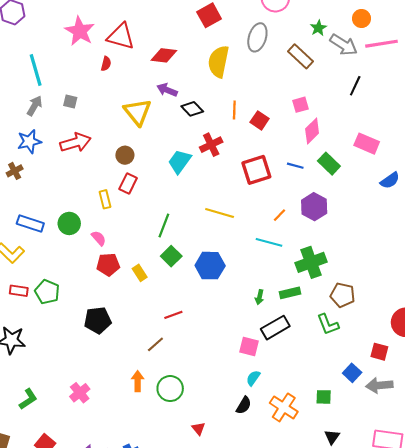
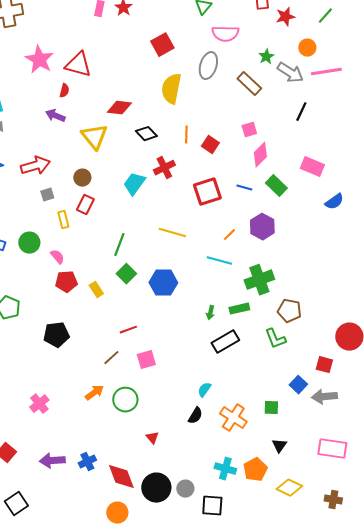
red diamond: (164, 55) -> (119, 108), moved
purple arrow: (167, 90) -> (55, 116), moved
gray square: (70, 102) -> (47, 195), moved, turned -32
pink square: (249, 346) -> (146, 360), moved, turned -30
orange arrow: (138, 381) -> (94, 393), turned 54

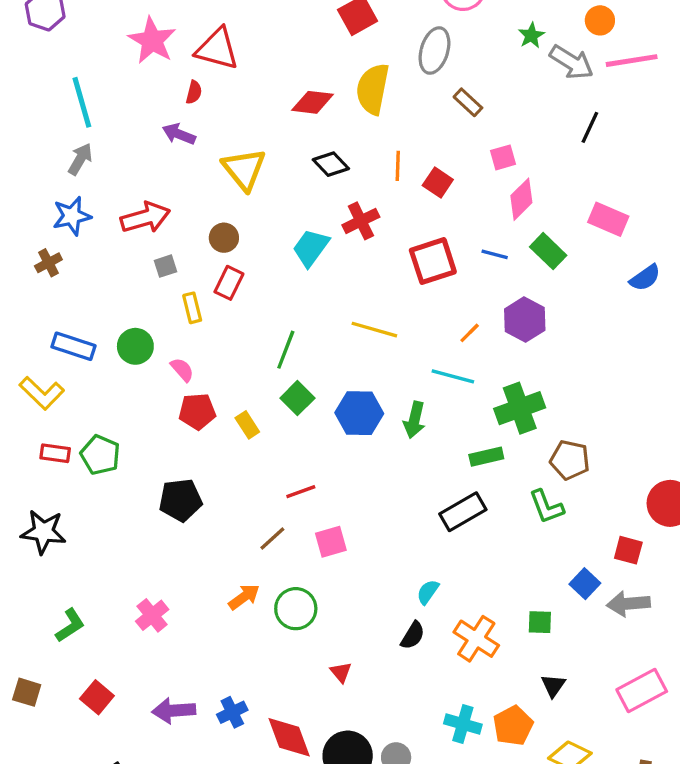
brown rectangle: (249, 84) -> (468, 102), moved, size x0.7
red diamond: (119, 108) -> (312, 102), moved
green arrow: (210, 313) -> (414, 420), moved, size x1.5
pink rectangle: (332, 449) -> (642, 691), turned -36

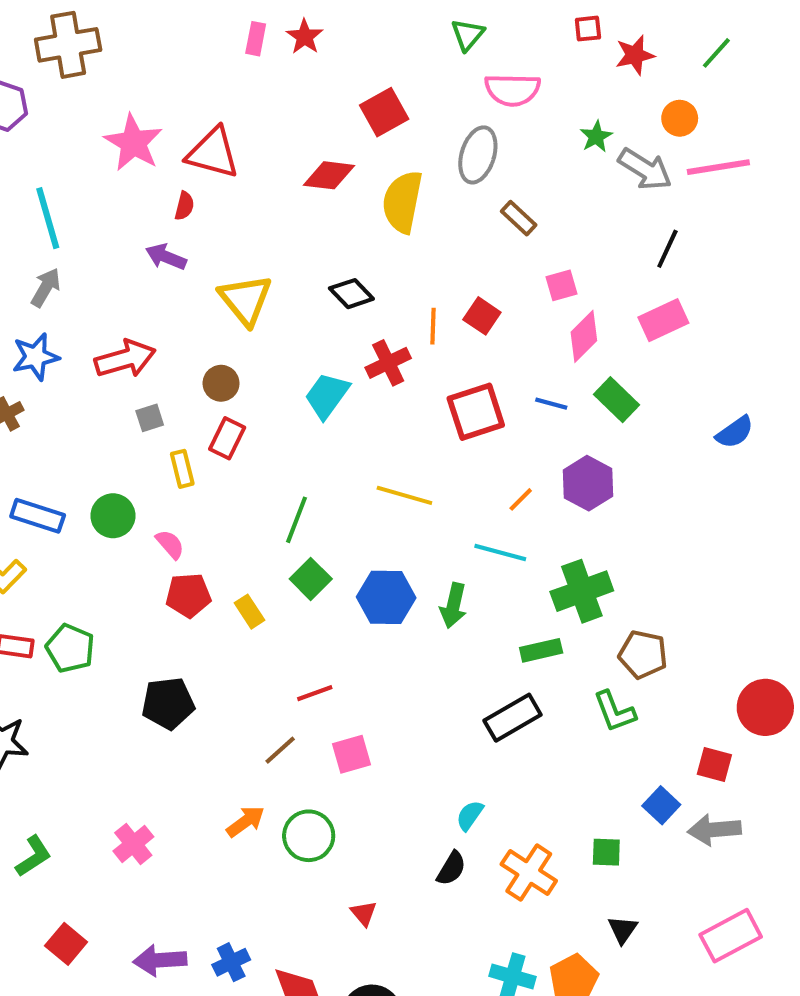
red diamond: (312, 102) -> (329, 175), moved
orange line: (398, 166) -> (433, 326), moved
pink rectangle: (608, 219) -> (663, 320), moved, turned -48

